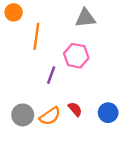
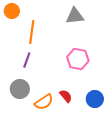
pink hexagon: (76, 56) -> (78, 59), moved
purple line: (51, 75) -> (27, 60), moved
gray circle: (23, 115) -> (20, 89), moved

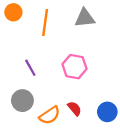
orange line: (32, 32) -> (45, 22), moved
pink hexagon: (78, 59) -> (75, 67), moved
purple line: (27, 60) -> (30, 68), turned -49

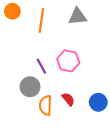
purple line: (30, 68) -> (41, 66), moved
gray circle: (22, 101) -> (30, 87), moved
orange semicircle: (50, 115) -> (46, 105), turned 126

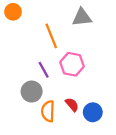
orange line: (41, 21) -> (51, 36), moved, turned -30
blue circle: (98, 102) -> (93, 112), moved

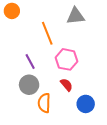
purple line: (44, 70) -> (30, 61), moved
red semicircle: (72, 105) -> (66, 85), moved

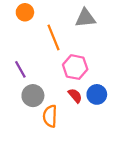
orange circle: (12, 11) -> (25, 12), moved
purple line: (30, 61) -> (20, 69), moved
blue circle: (86, 104) -> (97, 94), moved

